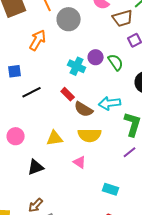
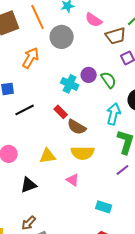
cyan arrow: (110, 103) -> (114, 114), moved, turned 110

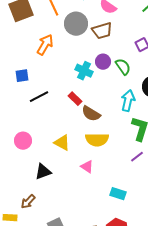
brown trapezoid: (116, 36) -> (102, 31), moved
yellow triangle: (48, 156) -> (62, 143), turned 36
brown arrow: (29, 223) -> (28, 202), moved

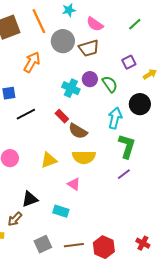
yellow triangle: (62, 143) -> (49, 160), turned -48
black triangle: (43, 172) -> (30, 199), moved
cyan rectangle: (118, 194) -> (61, 211), moved

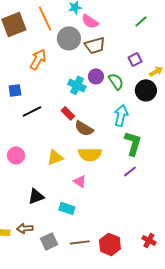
pink semicircle: (95, 24) -> (90, 21), moved
black circle: (140, 104) -> (146, 90), moved
brown arrow: (15, 219) -> (25, 228), moved, turned 42

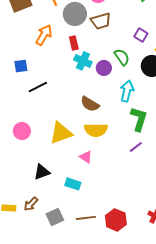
purple square: (135, 59) -> (141, 35), turned -32
purple circle: (96, 76) -> (104, 68), moved
red rectangle: (68, 113) -> (74, 43), moved, turned 32
yellow triangle: (55, 157) -> (61, 133), size x1.4
brown arrow: (25, 228) -> (31, 204), turned -42

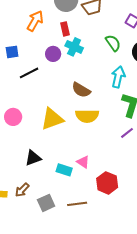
purple circle: (104, 68) -> (53, 54), moved
pink triangle: (86, 157) -> (83, 162), moved
red hexagon: (116, 220) -> (107, 183), moved

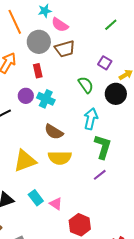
cyan cross: (74, 47) -> (46, 99), moved
cyan rectangle: (64, 170) -> (36, 198), moved, turned 35

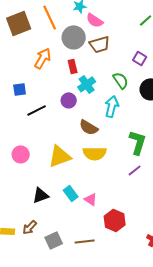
purple circle: (26, 96) -> (69, 100), moved
cyan cross: (46, 99) -> (87, 84), moved, turned 30
cyan arrow: (91, 119) -> (112, 106), moved

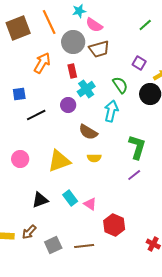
yellow semicircle: (95, 153) -> (94, 158), size x0.6

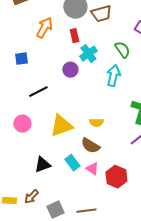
black line: (36, 115) -> (38, 92), moved
brown semicircle: (88, 132) -> (90, 146), moved
red hexagon: (114, 225) -> (116, 177), moved

